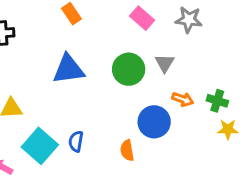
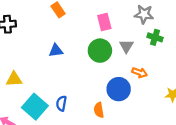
pink rectangle: (142, 18) -> (104, 22), moved, turned 35
blue triangle: (68, 69) -> (56, 51), size x0.6
green cross: (217, 101) -> (155, 37), moved

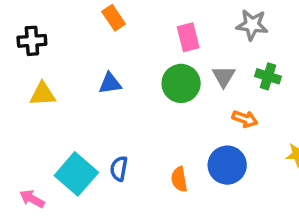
green cross: (155, 37) -> (268, 76), moved
yellow triangle: (14, 79) -> (43, 94), moved
blue circle: (119, 89) -> (227, 165), moved

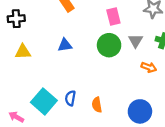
blue circle: (227, 165) -> (140, 111), moved
orange semicircle: (179, 179) -> (97, 105), moved

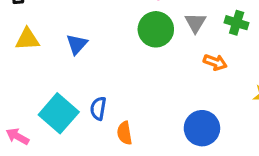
blue triangle: (65, 45) -> (77, 44), moved, turned -40
orange semicircle: (97, 105) -> (125, 133), moved

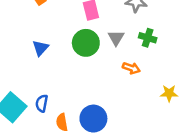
blue triangle: (77, 44) -> (40, 48), moved
blue circle: (202, 128) -> (93, 119), moved

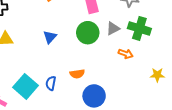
gray triangle: (116, 38) -> (113, 28), turned 32
green cross: (148, 38) -> (139, 28), size x1.5
orange semicircle: (62, 122) -> (77, 74), moved, turned -88

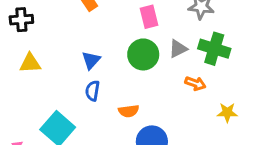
yellow star: (157, 75) -> (227, 112), moved
blue semicircle: (51, 83) -> (92, 91), moved

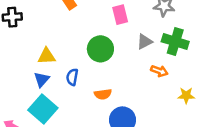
green circle: (143, 54) -> (100, 49), moved
blue triangle: (91, 60) -> (42, 80), moved
yellow triangle: (30, 63) -> (47, 56), moved

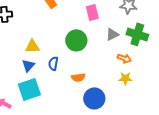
yellow star: (186, 95) -> (125, 78), moved
cyan square: (43, 109) -> (29, 89), turned 30

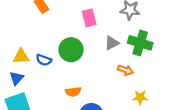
blue semicircle: (53, 63) -> (44, 60), moved, turned -80
yellow star: (125, 78) -> (140, 97), moved

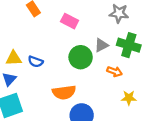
pink rectangle: (89, 18) -> (70, 21), moved, turned -49
green circle: (71, 50) -> (81, 57), moved
orange semicircle: (73, 92) -> (64, 92), size x1.5

